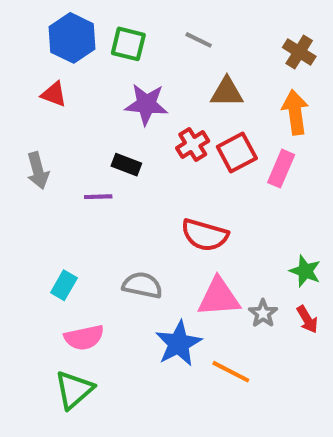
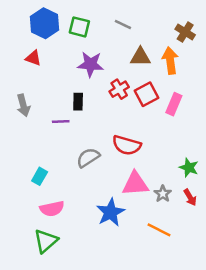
orange arrow: (295, 112) -> (170, 61), moved
black rectangle: (126, 165) -> (78, 102), turned 70
gray semicircle: (142, 285) -> (88, 158), moved, turned -45
orange line: (231, 372) -> (159, 230), moved

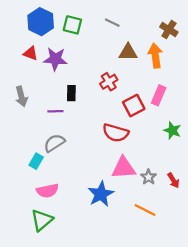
purple star: (91, 64) -> (55, 59), moved
red square: (147, 94) -> (134, 106), moved
gray semicircle: (88, 158) -> (54, 143), moved
green star: (189, 168) -> (172, 131), moved

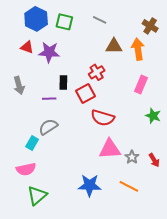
red square: (134, 106) -> (86, 94), moved
pink semicircle: (47, 191) -> (26, 169), moved
blue star: (101, 194) -> (90, 185), moved, turned 30

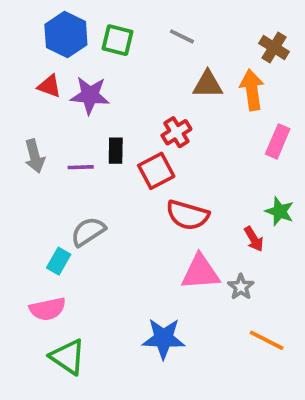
pink rectangle: (141, 84) -> (278, 141), moved
purple line: (49, 99) -> (81, 167), moved
red arrow: (154, 160) -> (254, 239), moved
orange line: (129, 186) -> (267, 340), moved
green triangle: (37, 195) -> (68, 357), turned -45

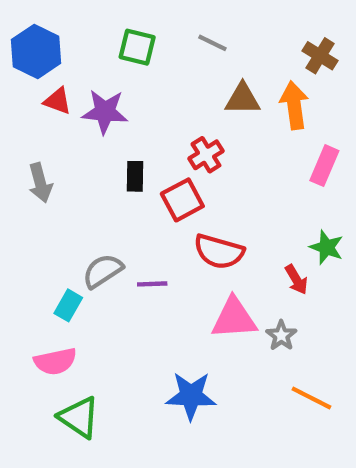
blue hexagon: (66, 35) -> (36, 51), moved
purple line: (81, 167) -> (152, 284), moved

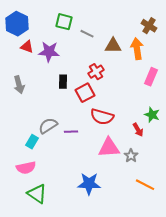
gray line: (212, 43) -> (87, 34), moved

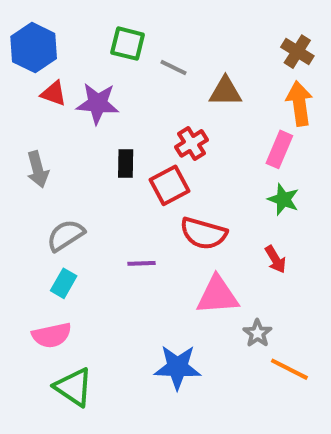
orange arrow: (137, 49) -> (299, 103), moved
pink rectangle: (151, 77) -> (279, 149), moved
green star: (152, 115) -> (283, 199), moved
gray semicircle: (48, 126) -> (66, 235), moved
gray star: (131, 156) -> (257, 333), moved

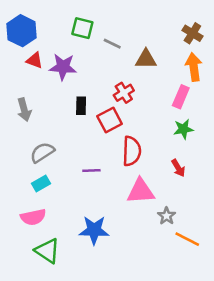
green star: (283, 199) -> (183, 129), turned -30
red semicircle: (203, 233) -> (132, 151), turned -104
cyan rectangle: (64, 283) -> (41, 183), turned 30
blue star: (177, 367) -> (94, 230), moved

